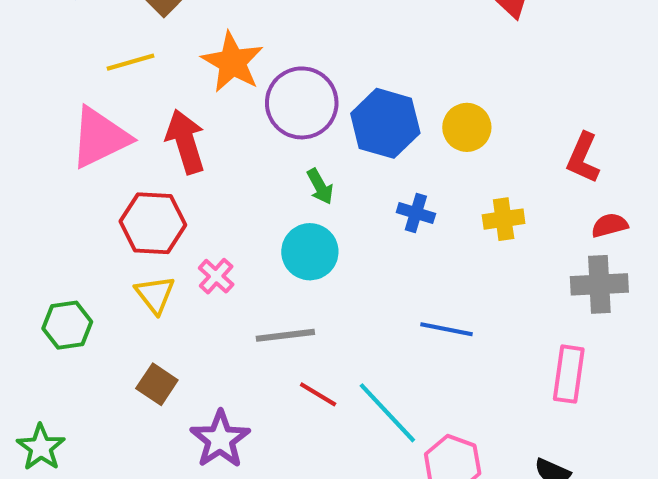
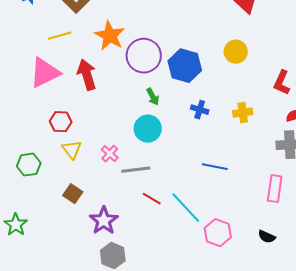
yellow circle: (467, 127) -> (236, 52), moved
red hexagon: (153, 223) -> (61, 122), moved, size x0.7
pink cross: (216, 276) -> (110, 154), moved

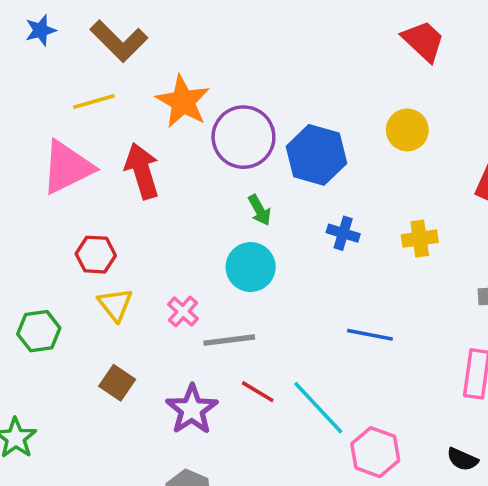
purple star: (104, 221) -> (192, 409), moved

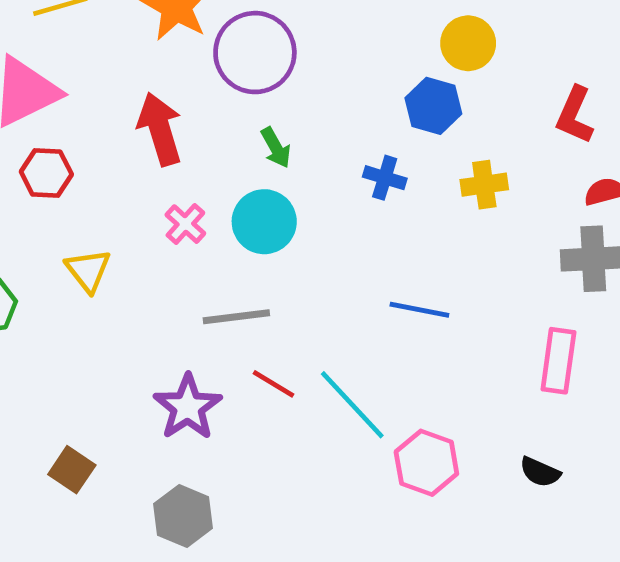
blue hexagon: (316, 155) -> (433, 106), moved, size x0.7
red arrow: (142, 171) -> (160, 129), moved
red hexagon: (96, 255) -> (46, 173), moved
pink cross: (183, 312) -> (185, 224), moved
brown square: (117, 383) -> (72, 470), moved

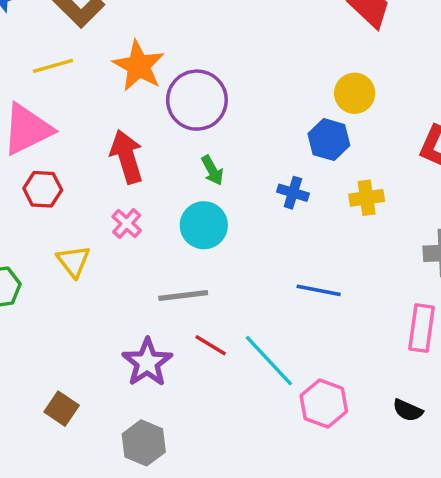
pink cross: (185, 224) -> (127, 224), moved

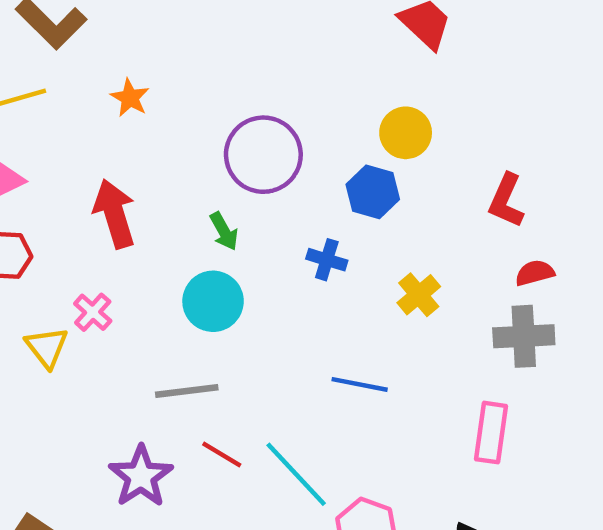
orange star: (139, 66) -> (130, 98), size x0.6
purple circle: (197, 100) -> (263, 155), moved
yellow cross: (367, 198) -> (419, 295), moved, turned -32
pink cross: (127, 224) -> (93, 312), moved

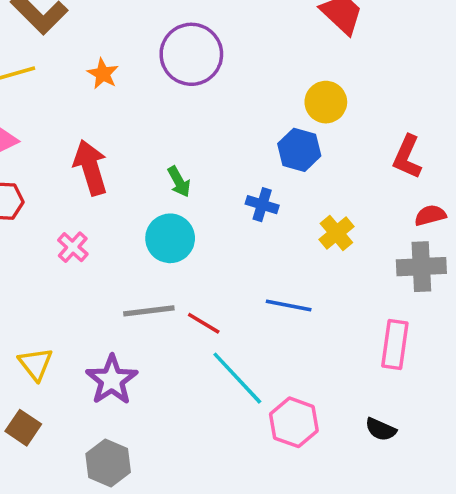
purple circle: (263, 155) -> (191, 54), moved
yellow triangle: (47, 347) -> (36, 364), moved
red line: (222, 454) -> (204, 323), moved

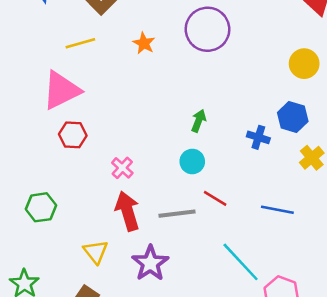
blue hexagon: (299, 150) -> (293, 117), moved
red arrow: (90, 168) -> (127, 211), moved
green arrow: (179, 182) -> (199, 121), turned -130
cyan circle: (170, 238) -> (192, 162), size x0.7
red line: (204, 323) -> (215, 198), moved

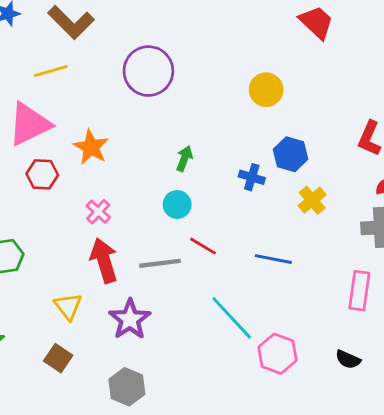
purple circle: (208, 29) -> (148, 71), moved
orange star: (144, 43) -> (91, 147), moved, size x1.4
yellow circle: (304, 64) -> (266, 90), moved

